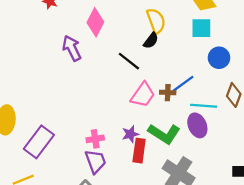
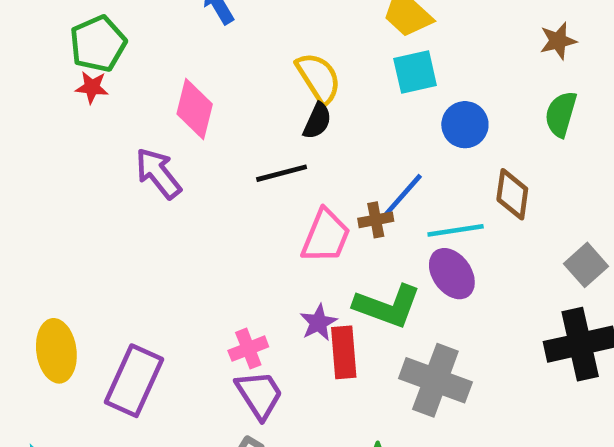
black line: (129, 61) -> (282, 173), turned -40

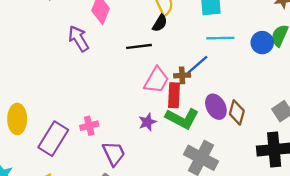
blue circle: (465, 125) -> (262, 43), moved
brown diamond: (512, 194) -> (237, 112), moved
cyan line: (456, 230) -> (220, 38), moved
pink cross: (248, 349) -> (89, 126), moved
red rectangle: (344, 352) -> (174, 95), moved

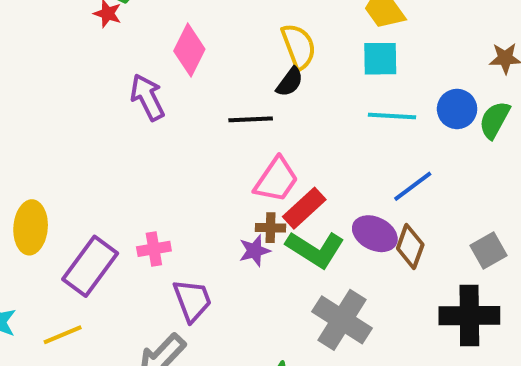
blue circle: (262, 43) -> (457, 109), moved
blue line: (197, 65) -> (413, 186), moved
brown cross: (182, 75) -> (270, 228), moved
red rectangle: (174, 95) -> (304, 208), turned 40
purple ellipse: (216, 107) -> (375, 234), turned -40

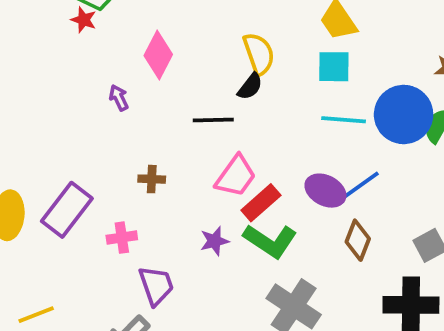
purple arrow: (147, 97) -> (119, 98), size x0.6
blue circle: (457, 109) -> (404, 114), size x1.6
brown cross: (270, 228) -> (152, 179), moved
purple ellipse: (375, 234) -> (325, 191), moved
purple rectangle: (90, 266) -> (67, 210), moved

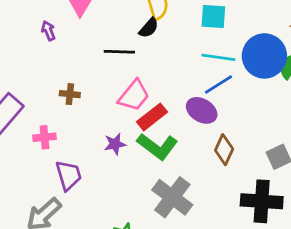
blue line: (361, 185) -> (219, 84), moved

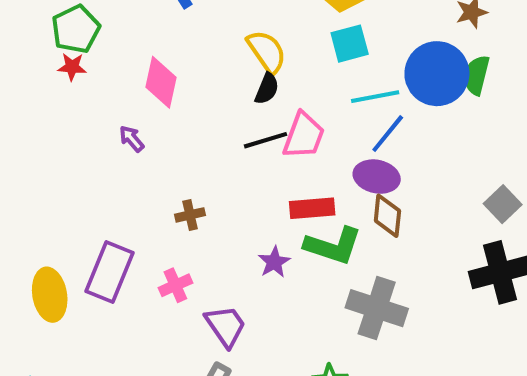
black line: (119, 52) -> (266, 140), moved
pink trapezoid: (134, 96) -> (304, 136), moved
red rectangle: (152, 117) -> (312, 208), turned 52
brown diamond: (224, 150) -> (387, 216), moved

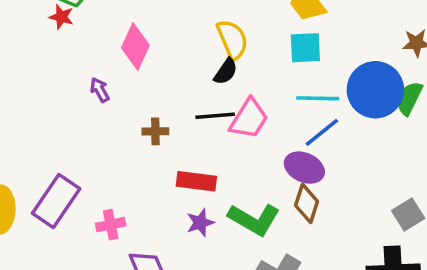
red rectangle: (312, 208) -> (196, 181), moved
brown cross: (190, 215) -> (155, 131), moved

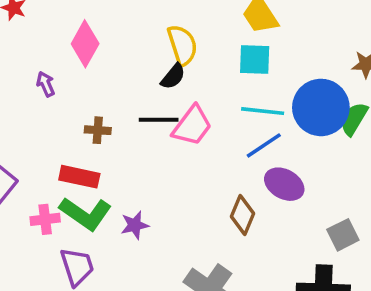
purple ellipse: (304, 168) -> (284, 184), moved
red rectangle: (196, 181) -> (79, 177), moved
green L-shape: (254, 219) -> (86, 214), moved

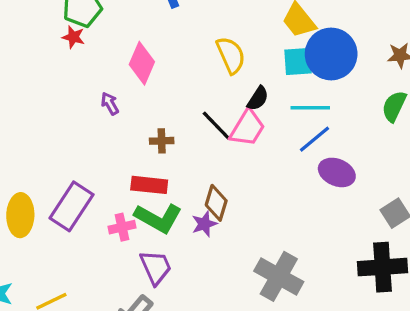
black semicircle: (173, 76) -> (258, 98), moved
blue circle: (321, 107) -> (331, 54), moved
black line: (159, 120) -> (216, 126), turned 52
brown diamond: (242, 215) -> (216, 203), moved

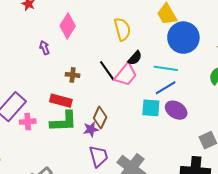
cyan square: (298, 62) -> (151, 108), moved
green L-shape: (158, 218) -> (64, 122), turned -40
pink cross: (122, 227) -> (28, 122), moved
purple trapezoid: (156, 267) -> (99, 156), moved

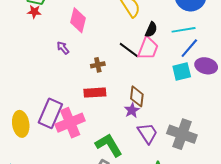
pink cross: (28, 122) -> (70, 123), size x1.8
green L-shape: (64, 122) -> (109, 145), moved, turned -100

